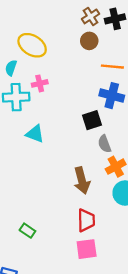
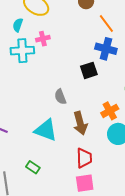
orange line: (112, 67) -> (106, 23), turned 48
cyan triangle: (35, 134) -> (46, 130), moved, size x1.4
gray semicircle: (104, 144) -> (60, 97), moved

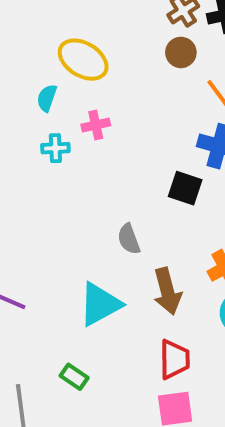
cyan cross: (22, 51) -> (55, 148), size x0.6
black square: (89, 70) -> (185, 188), turned 36
cyan triangle: (46, 130) -> (100, 304), turned -50

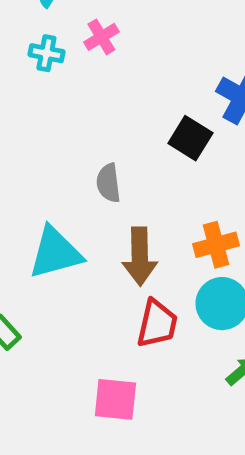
pink cross: (96, 125) -> (101, 37), turned -32
red trapezoid: (174, 359) -> (157, 324), moved

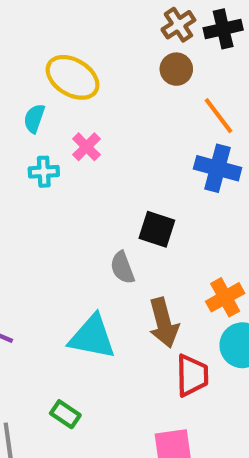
black square: (190, 138) -> (157, 229), moved
cyan triangle: (55, 253) -> (92, 337), turned 40

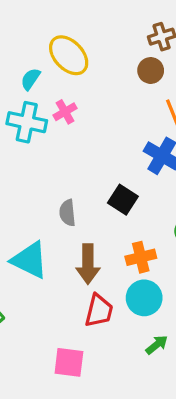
cyan cross: (44, 172) -> (27, 122), size x1.6
black square: (157, 229) -> (123, 200), moved

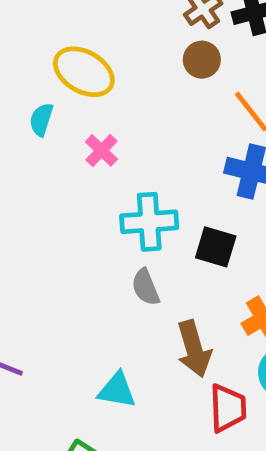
cyan cross: (27, 122) -> (149, 222), moved
cyan triangle: (30, 260) -> (117, 390), moved, size x0.7

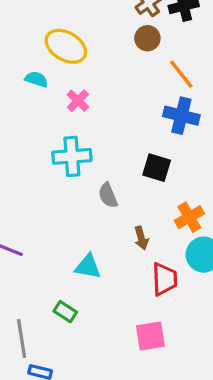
cyan semicircle: (41, 120) -> (36, 79), turned 90
cyan cross: (149, 222) -> (72, 156), moved
brown arrow: (194, 349) -> (141, 238), size x0.6

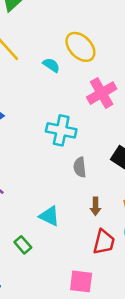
pink cross: (78, 101) -> (102, 93), moved, size x1.6

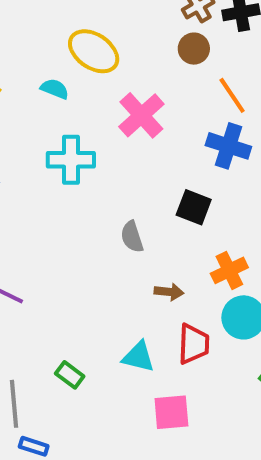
cyan cross: (61, 130) -> (71, 160), moved
brown arrow: (95, 206) -> (169, 292), turned -72
cyan triangle: (49, 216) -> (138, 357), moved

